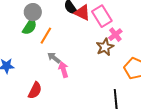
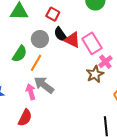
gray circle: (33, 12) -> (40, 39), moved
gray arrow: (54, 58) -> (44, 85), size x1.5
pink arrow: (63, 70) -> (31, 92), moved

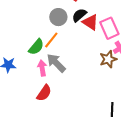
black semicircle: (60, 34) -> (79, 15), turned 77
green semicircle: (20, 54) -> (36, 47), moved
red semicircle: (25, 118) -> (44, 93), moved

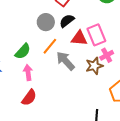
red triangle: (90, 22) -> (79, 38), moved, turned -30
orange line: (51, 40) -> (50, 46), moved
gray arrow: (56, 63) -> (65, 61), moved

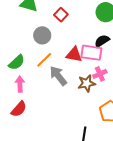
black semicircle: (67, 21) -> (102, 41), moved
pink rectangle: (96, 35) -> (91, 53), turned -65

